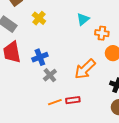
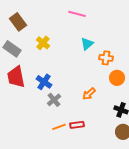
blue cross: (40, 57) -> (44, 82), turned -35
orange arrow: (85, 69) -> (89, 94), size x0.6

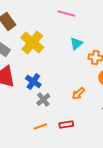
yellow cross: (43, 43) -> (32, 42), size x1.6
orange line: (59, 127) -> (40, 126), moved

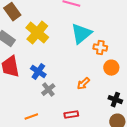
cyan triangle: (76, 44) -> (81, 34), size x1.6
orange line: (40, 126) -> (31, 117), moved

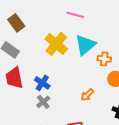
yellow cross: (37, 33) -> (56, 44), moved
gray cross: (48, 90) -> (43, 102), moved

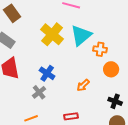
blue cross: (42, 83) -> (47, 73), moved

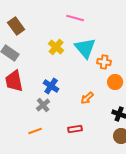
yellow cross: (52, 34) -> (56, 47), size x0.7
cyan triangle: (81, 35) -> (85, 48), turned -30

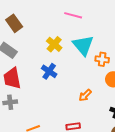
blue cross: (51, 86) -> (49, 71), moved
gray cross: (43, 105) -> (10, 102), moved, turned 32

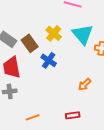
brown rectangle: (14, 23) -> (30, 43), moved

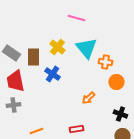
brown rectangle: (30, 43) -> (33, 57), turned 36

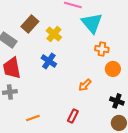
cyan triangle: (86, 48) -> (92, 23), moved
brown rectangle: (33, 57) -> (30, 24), moved, turned 42
red rectangle: (76, 129) -> (73, 116), turned -56

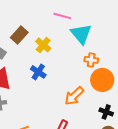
orange circle: (113, 69) -> (102, 80), size x1.5
orange arrow: (85, 85) -> (74, 96), size x1.5

